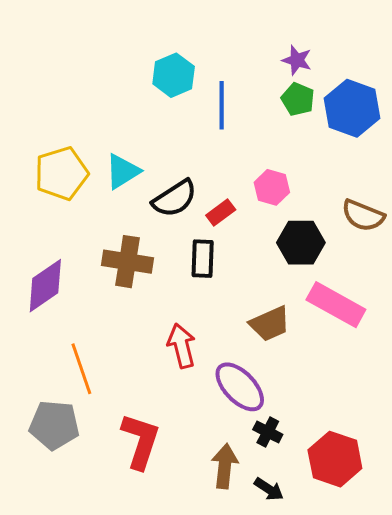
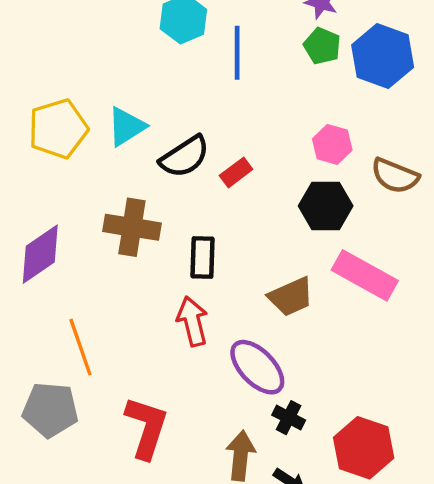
pink hexagon: (272, 187) -> (332, 144), moved
black rectangle: (203, 259) -> (202, 257), moved

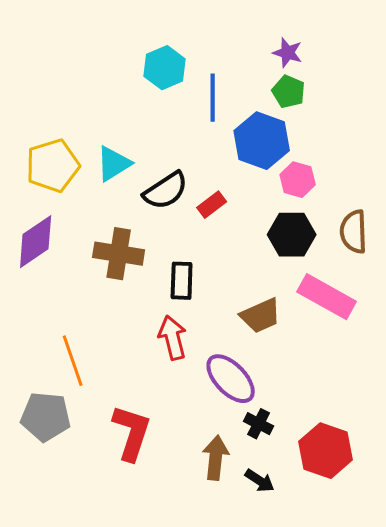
blue hexagon: (383, 56) -> (262, 141), moved
brown semicircle: (395, 176) -> (354, 232), moved, turned 66
purple diamond: (40, 254) -> (36, 242), moved

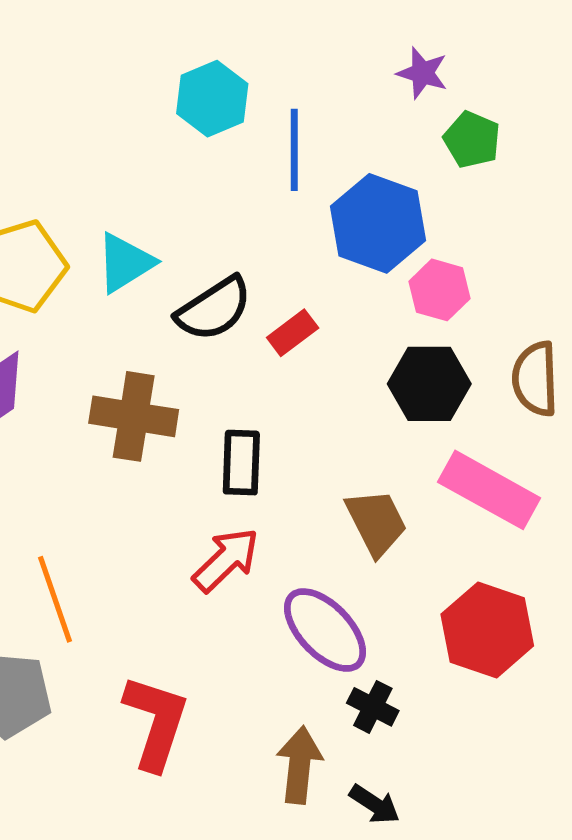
green pentagon: (289, 92) -> (472, 140), moved
brown trapezoid: (261, 316) -> (376, 522), turned -93
red arrow: (173, 338) -> (226, 560), turned 60
red hexagon: (326, 451) -> (487, 630), moved

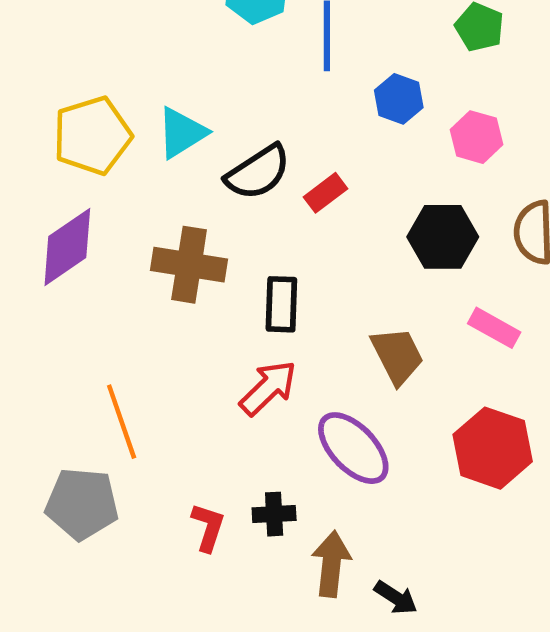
blue hexagon: (378, 223) -> (399, 99), size x0.6
pink hexagon: (440, 290) -> (476, 137), moved
pink rectangle: (489, 490) -> (494, 328), size x0.6
black cross: (373, 707) -> (274, 514), moved, turned -30
red L-shape: (156, 722) -> (208, 527), size x0.6

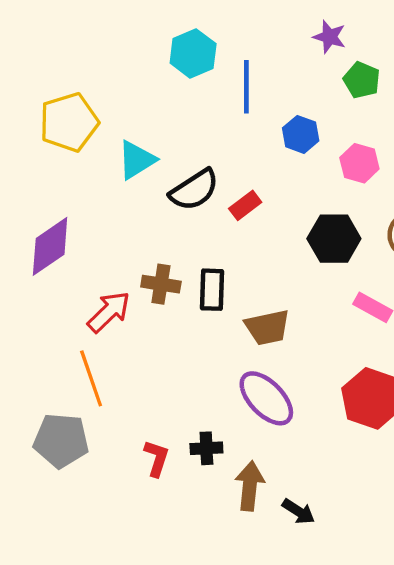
yellow pentagon: (92, 136) -> (69, 122), moved
brown cross: (189, 265) -> (161, 284), moved, size x0.7
brown trapezoid: (397, 356) -> (267, 327), moved, turned 105
red arrow: (268, 388) -> (109, 312), moved

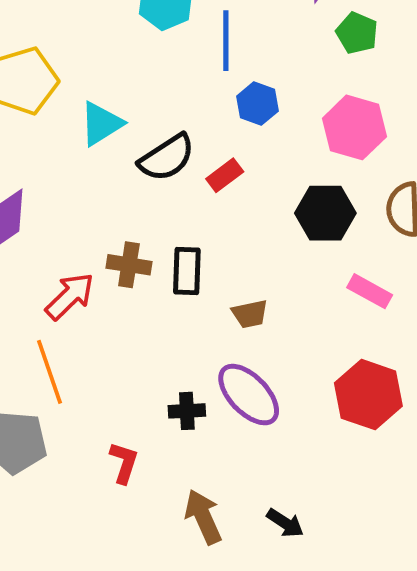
blue hexagon: (301, 134) -> (257, 104), moved
pink hexagon: (359, 163) -> (354, 127), size x1.4
brown trapezoid: (267, 327) -> (250, 314), size x0.7
black cross: (206, 448) -> (187, 411), moved
brown arrow: (250, 486) -> (203, 517), moved, turned -30

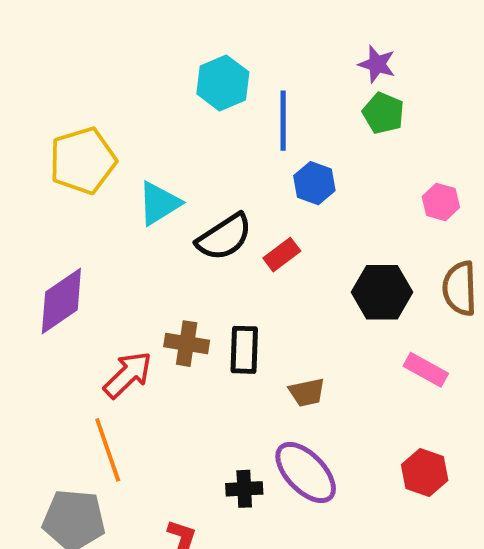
green pentagon: (357, 33) -> (383, 113), moved
pink hexagon: (354, 127) -> (441, 202), moved, size x0.6
red hexagon: (368, 395) -> (425, 473), size x0.7

